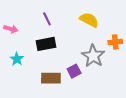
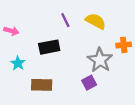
purple line: (47, 19) -> (65, 20), moved
purple square: (74, 71) -> (89, 83), moved
brown rectangle: (51, 78) -> (42, 85), moved

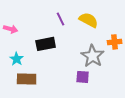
purple square: (89, 83) -> (83, 77), turned 32
brown rectangle: (42, 85) -> (27, 79), moved

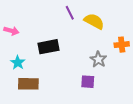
purple line: (61, 19) -> (70, 13), moved
gray star: (93, 56) -> (98, 59), size x0.7

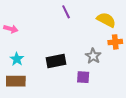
yellow semicircle: (94, 21) -> (106, 20), moved
black rectangle: (48, 47) -> (56, 61), moved
brown rectangle: (28, 84) -> (16, 81), moved

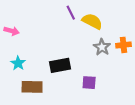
yellow semicircle: (106, 20) -> (92, 21), moved
gray star: (93, 56) -> (102, 47), moved
brown rectangle: (16, 81) -> (32, 87), moved

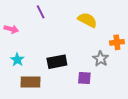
purple line: (71, 13) -> (41, 12), moved
gray star: (102, 47) -> (101, 59), moved

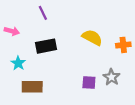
yellow semicircle: (87, 20) -> (92, 37), moved
gray star: (101, 59) -> (111, 77), moved
black rectangle: (57, 62) -> (46, 46), moved

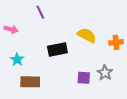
black rectangle: (46, 46) -> (57, 49), moved

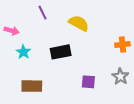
yellow semicircle: (87, 35) -> (79, 23), moved
cyan star: (17, 60) -> (23, 52), moved
gray star: (105, 73) -> (120, 76), moved

